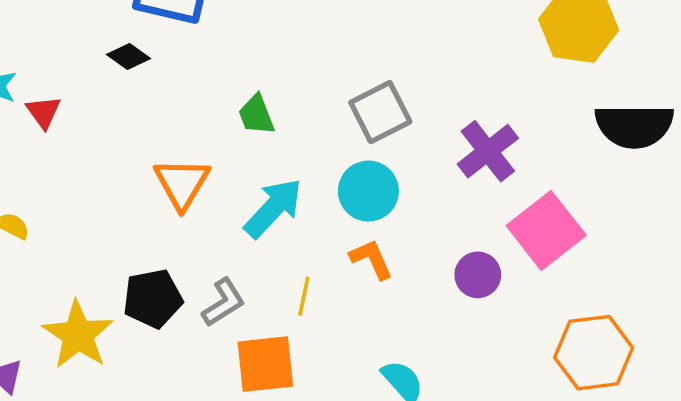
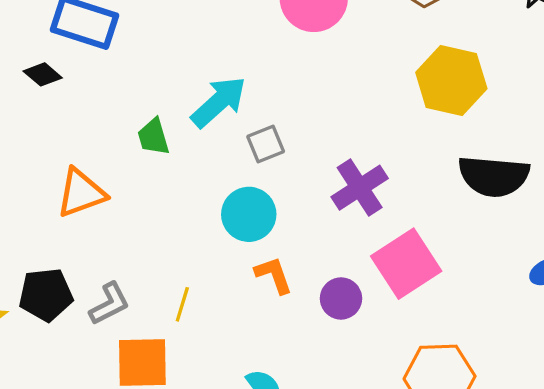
gray square: (380, 112) -> (266, 144), size x0.7
orange triangle: (182, 183) -> (81, 193), turned 34
cyan arrow: (273, 208) -> (219, 102), moved
orange L-shape: (371, 259) -> (274, 275), moved

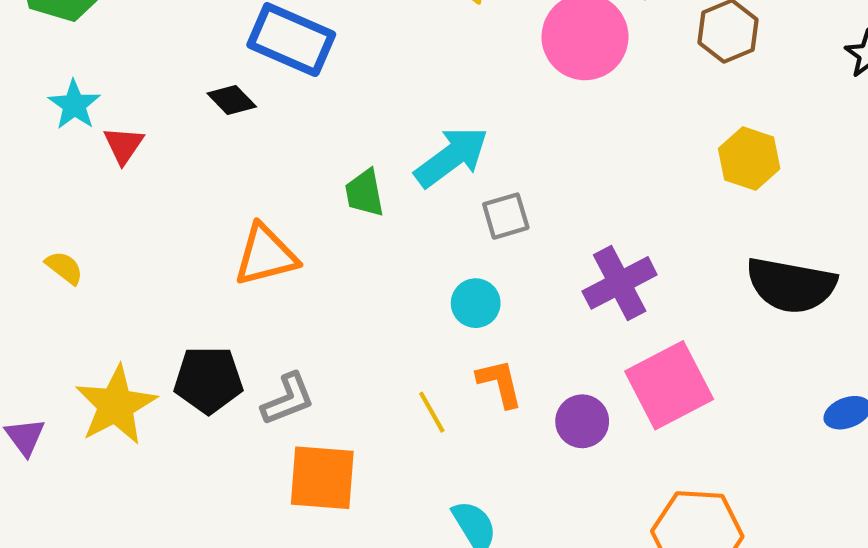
yellow hexagon: (451, 80) -> (749, 159), size x0.7
cyan circle: (249, 214) -> (476, 303), size x0.7
yellow line: (182, 304) -> (432, 412), moved, turned -52

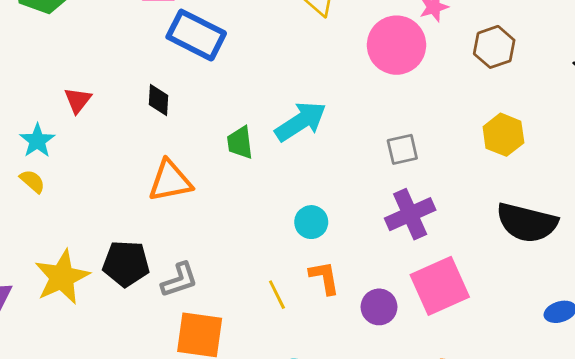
black diamond: (232, 100) -> (159, 100), moved, turned 44
cyan star: (74, 105) -> (37, 141), moved
gray square: (506, 216) -> (402, 149), moved

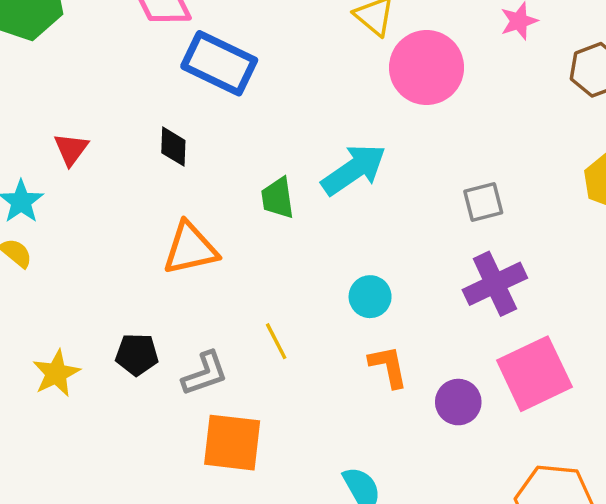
pink circle: (397, 45) -> (427, 68), moved
black pentagon: (126, 264) -> (137, 354), size x0.7
yellow star: (62, 277) -> (56, 373), size x0.7
yellow line: (277, 295) -> (276, 341), moved

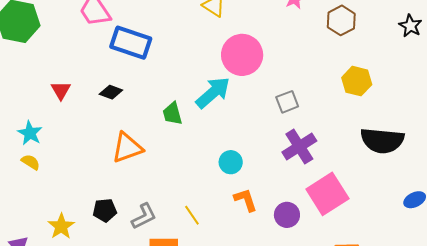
pink circle: (427, 68) -> (242, 55), moved
black diamond: (173, 147) -> (111, 92), turned -65
red triangle: (71, 149) -> (61, 90), moved
yellow line: (276, 341) -> (192, 215), moved

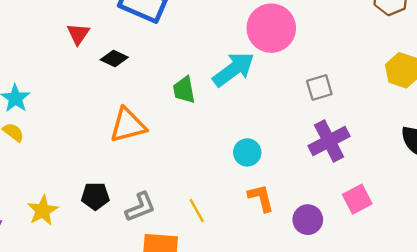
red triangle: (61, 90) -> (78, 34), moved
pink square: (327, 194) -> (357, 199), size x0.6

